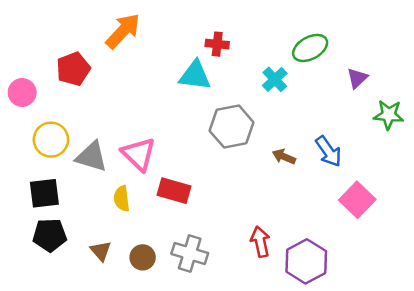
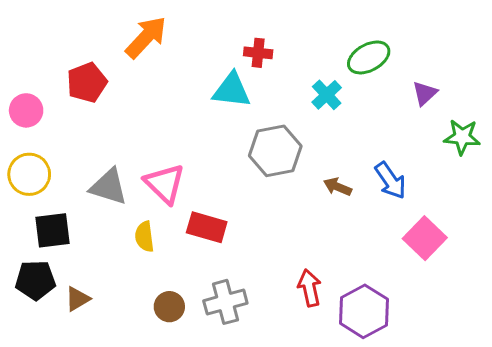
yellow circle: (51, 140) -> (29, 174), moved
black pentagon: (50, 235) -> (35, 280), moved
brown triangle: (101, 251) -> (77, 299), moved, turned 40
gray cross: (190, 253) -> (225, 302), turned -32

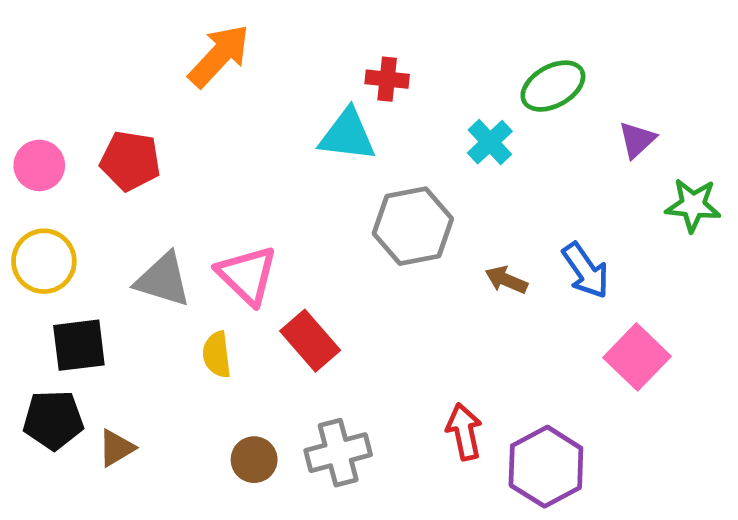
red pentagon: (87, 82) -> (130, 161), moved, turned 30
red rectangle: (207, 227) -> (310, 341), turned 33

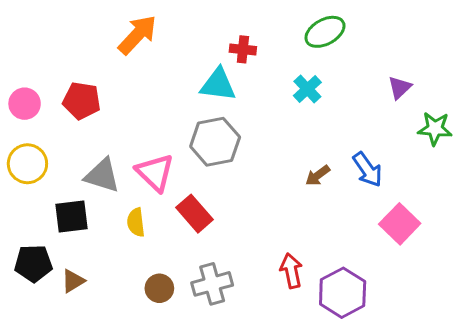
green ellipse: (553, 86) -> (325, 32), moved
gray hexagon: (413, 226) -> (215, 142), moved
brown arrow: (506, 280) -> (318, 175), turned -60
black square: (79, 345) -> (71, 216), moved

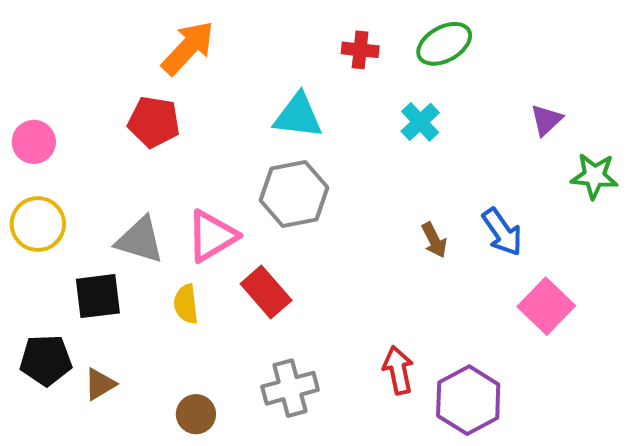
red cross: (243, 49) -> (360, 50), moved
red pentagon: (82, 101) -> (154, 122), moved
pink triangle: (155, 173) -> (212, 236), turned 45
brown arrow: (318, 175) -> (434, 240), turned -80
brown circle: (159, 288) -> (196, 414), moved

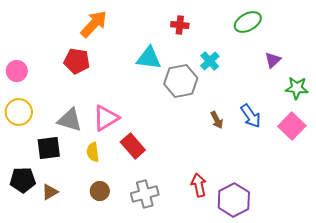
green ellipse: (444, 44) -> (248, 22), moved
gray hexagon: (294, 194) -> (181, 81), moved
pink square: (546, 306) -> (292, 126), moved
brown circle: (196, 414) -> (100, 191), moved

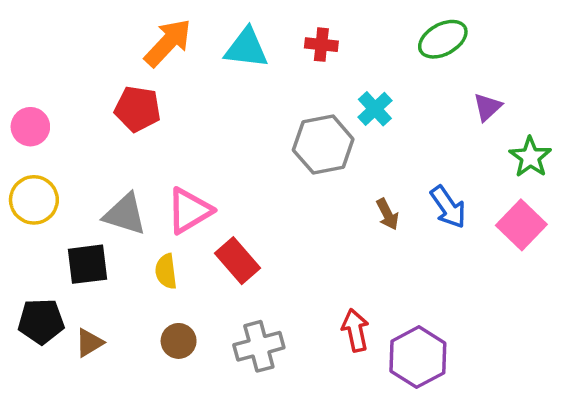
cyan triangle: (149, 58) -> (246, 48), moved
green star: (297, 88) -> (530, 157), turned 30

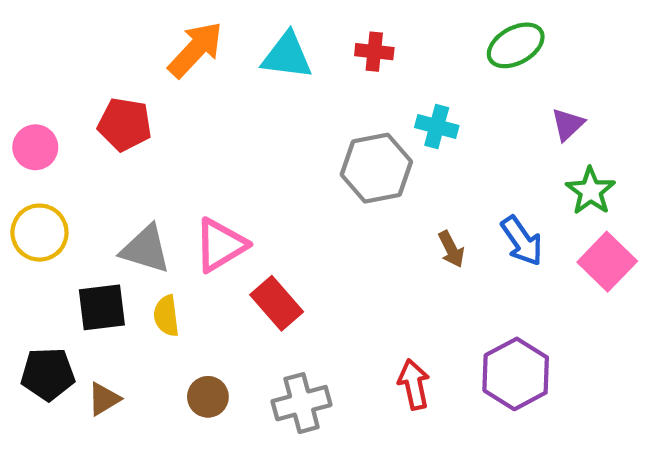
red pentagon: (137, 109) -> (125, 124), moved
cyan cross: (375, 109) -> (437, 126), turned -32
green star: (530, 157) -> (591, 191), moved
yellow semicircle: (166, 271) -> (166, 316), moved
purple hexagon: (418, 357) -> (516, 374), moved

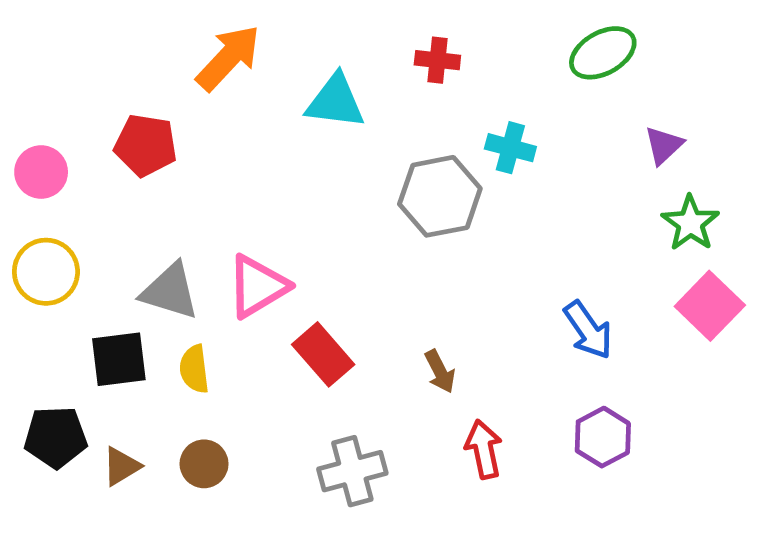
cyan triangle: (287, 56) -> (335, 101), moved
blue arrow: (522, 241) -> (588, 330), moved
brown arrow: (451, 249) -> (440, 371), moved
purple hexagon: (516, 374) -> (603, 437), size x0.7
brown circle: (208, 397) -> (204, 464), moved

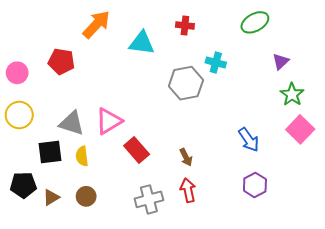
red arrow: (484, 449) -> (188, 190), moved

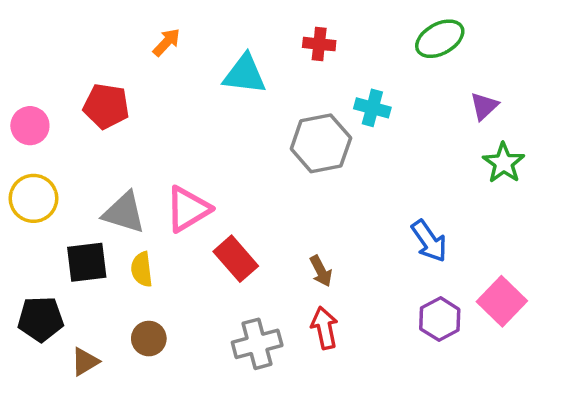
orange arrow: (96, 24) -> (167, 42), size x0.6
pink square: (300, 129) -> (502, 301), moved
brown triangle: (51, 197) -> (85, 362), moved

